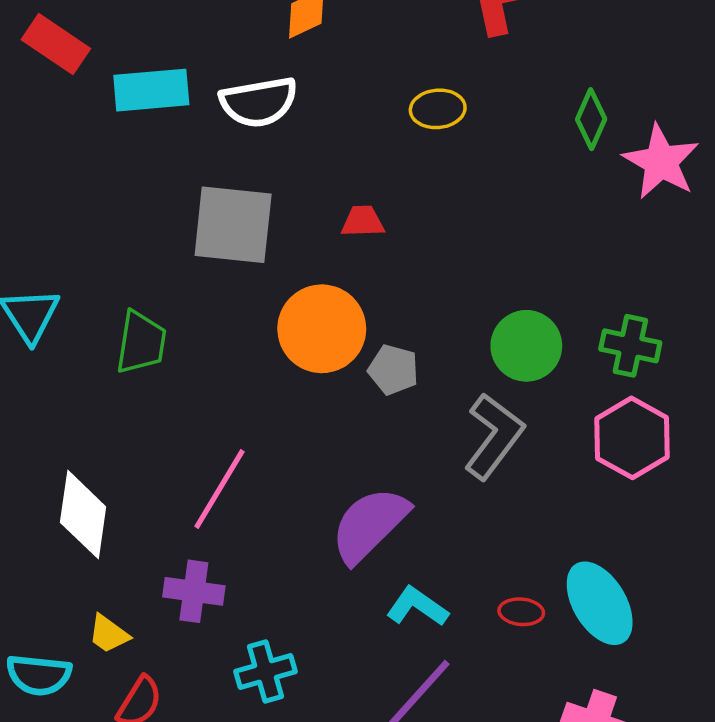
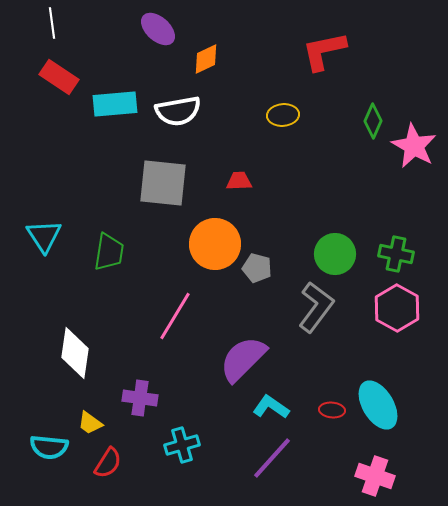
pink line: (219, 489) -> (175, 316), moved

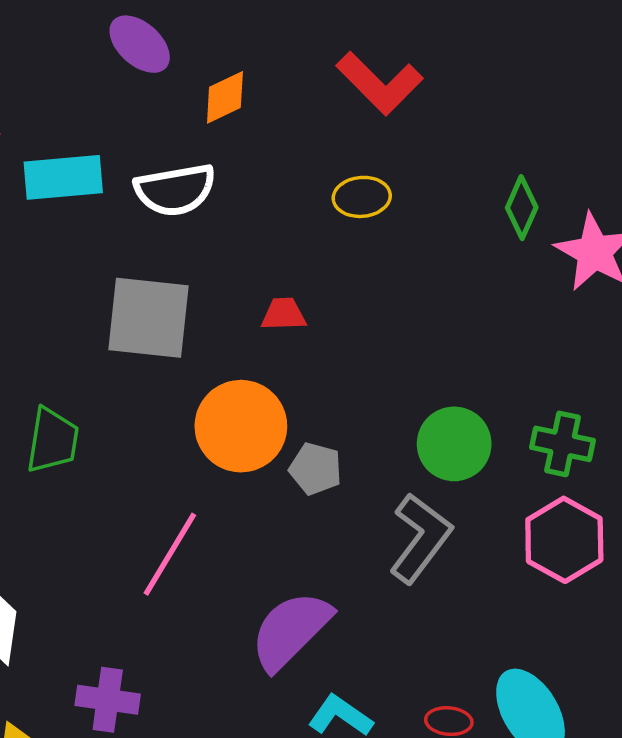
red L-shape: (324, 51) -> (379, 83), moved, turned -123

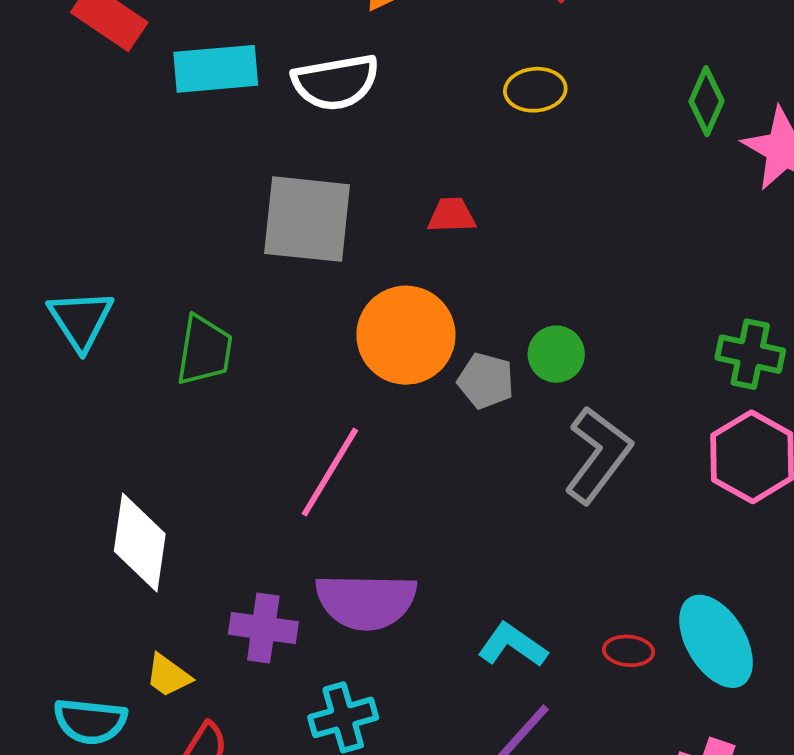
green circle: (454, 444) -> (556, 354), moved, size x0.7
purple semicircle: (291, 630) -> (366, 601), moved, turned -134

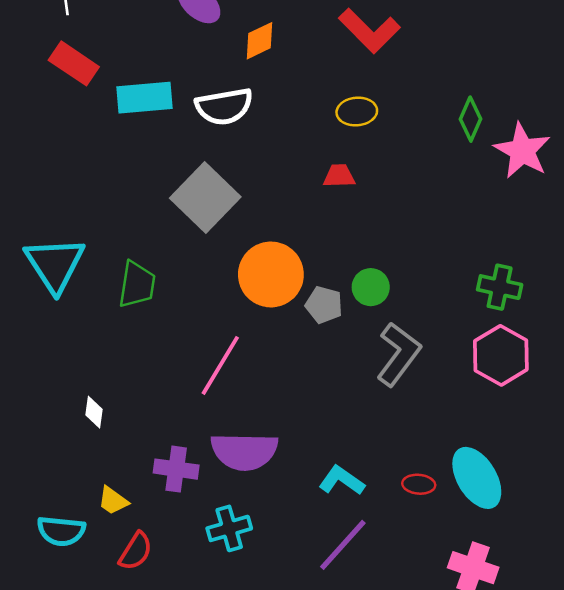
red trapezoid: (452, 215) -> (339, 176), moved
gray square: (307, 219) -> (205, 197), turned 38
cyan triangle: (81, 320) -> (55, 264), size x1.4
white diamond: (140, 542) -> (94, 412), size x0.5

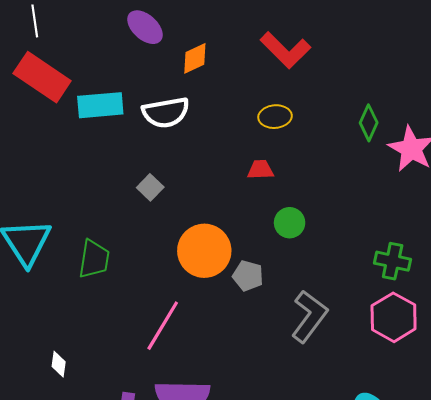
red rectangle: (74, 63) -> (42, 77), size x1.4
gray square: (205, 197) -> (150, 187), size x0.5
green circle: (371, 287) -> (290, 223), moved

